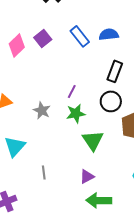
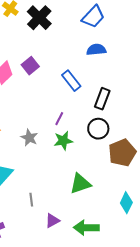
blue semicircle: (109, 34) -> (96, 50), moved
blue rectangle: (80, 36) -> (71, 81), moved
green triangle: (93, 140) -> (80, 184), moved, turned 45
purple triangle: (87, 176) -> (52, 221), moved

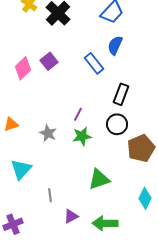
blue semicircle: (96, 50) -> (115, 45), turned -60
blue rectangle: (71, 81) -> (94, 63), moved

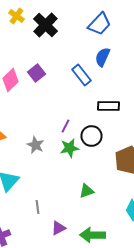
black rectangle: (121, 94) -> (108, 106), turned 70
black circle: (117, 124) -> (92, 136), moved
green triangle: (99, 179) -> (86, 191), size x0.7

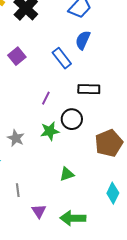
purple line: (66, 126) -> (46, 98), moved
gray star: (36, 145) -> (16, 138), moved
purple triangle: (58, 228) -> (39, 211), turned -35

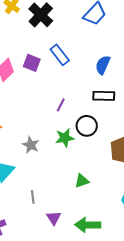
blue semicircle: (83, 40) -> (103, 65), moved
purple square: (17, 56) -> (32, 63), turned -30
blue rectangle: (62, 58) -> (60, 55), moved

